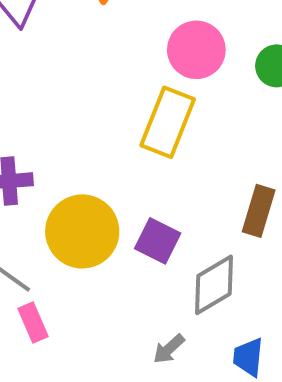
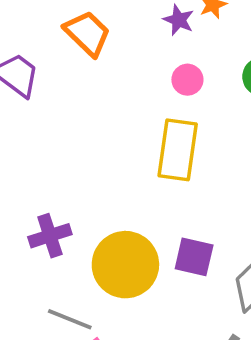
pink circle: (196, 50) -> (187, 80), size x0.6

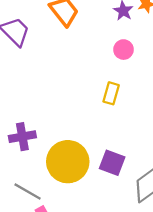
yellow rectangle: (178, 150) -> (111, 93), size x0.6

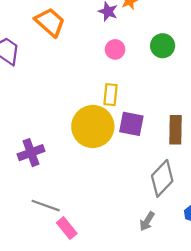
yellow circle: (68, 162) -> (93, 127), moved
purple square: (112, 163) -> (131, 124), moved

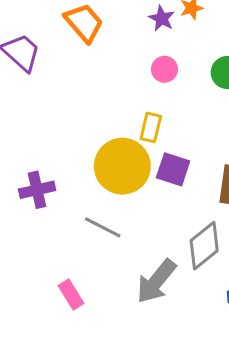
gray line: (46, 206) -> (103, 227), moved
gray arrow: (147, 221) -> (156, 281), moved, size x1.8

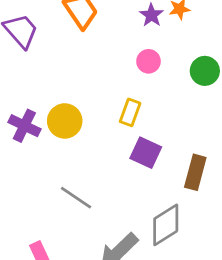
yellow circle: (122, 166) -> (65, 121), moved, size x0.7
purple cross: (37, 190) -> (24, 126), moved, turned 32

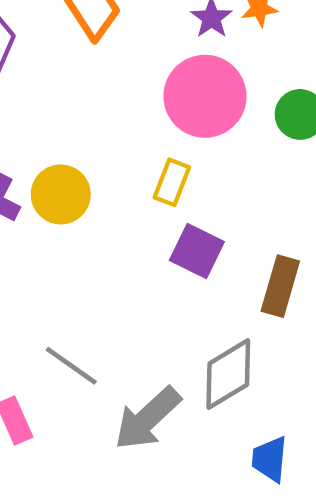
pink circle: (149, 61) -> (205, 96), size x2.0
gray line: (76, 198) -> (71, 366), moved

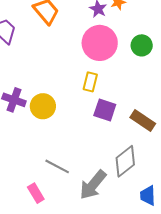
yellow circle: (61, 194) -> (43, 106), moved
brown rectangle: (280, 286) -> (143, 120), turned -65

